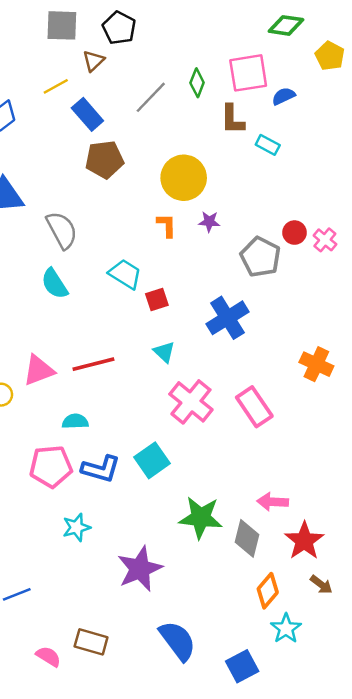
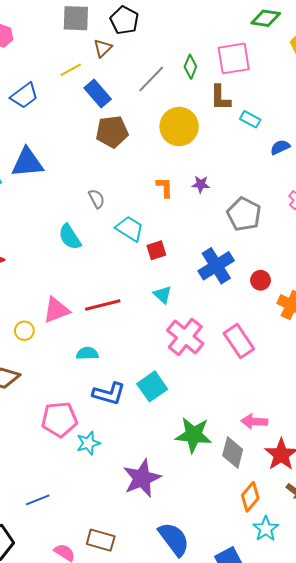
blue semicircle: (284, 96) -> (280, 147), moved
yellow circle: (184, 178) -> (179, 127), moved
gray semicircle: (62, 230) -> (97, 199), moved, size x0.6
red circle: (294, 233) -> (261, 280), moved
pink pentagon: (51, 466) -> (59, 419), moved

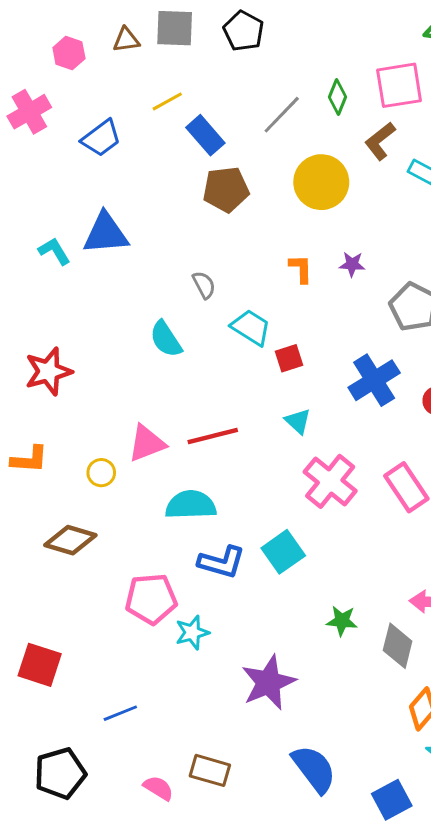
brown triangle: (103, 48) -> (126, 40), moved, turned 36
brown L-shape: (220, 98) -> (380, 141), turned 52
cyan semicircle: (87, 353) -> (191, 505), size x1.6
green star: (193, 435) -> (342, 621), size x0.6

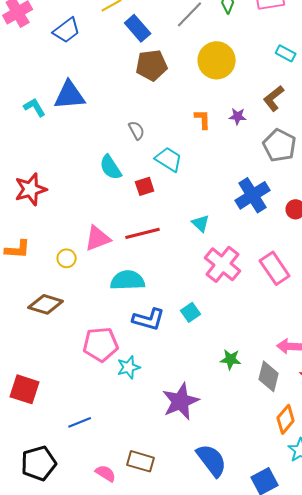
brown L-shape: (380, 141) -> (274, 98), moved
red square: (289, 358) -> (145, 186), moved
cyan square: (283, 552) -> (191, 312), size x0.7

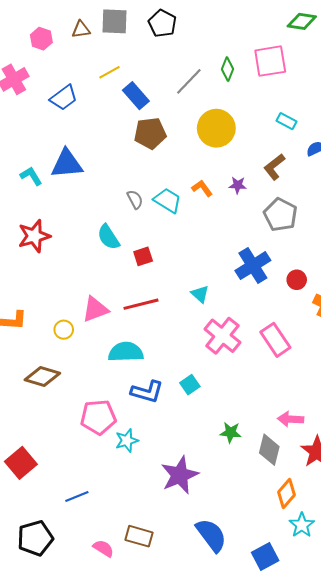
orange L-shape: (203, 119) -> (202, 188), turned -35
cyan trapezoid: (169, 159) -> (167, 200), moved
red star: (31, 189) -> (34, 236), moved
red square: (25, 389) -> (21, 463), turned 32

